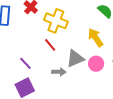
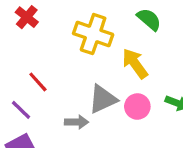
yellow cross: (56, 21) -> (93, 34), moved
red line: (50, 45) -> (38, 82), moved

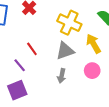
gray triangle: (103, 99) -> (65, 51), moved
gray arrow: (77, 122) -> (62, 76), moved, turned 96

